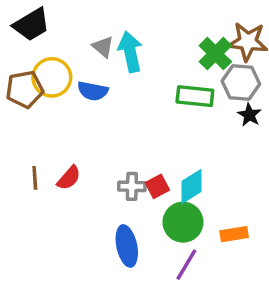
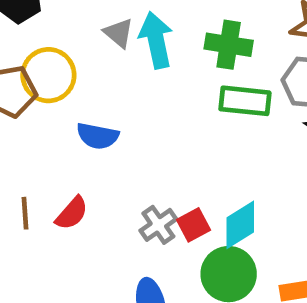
green cross: (215, 54) -> (229, 45), moved, turned -36
blue semicircle: (93, 91) -> (98, 136), moved
gray cross: (132, 186) -> (158, 225), turned -36

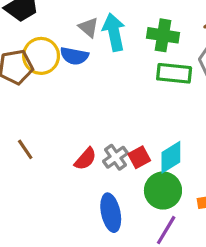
blue semicircle: (98, 136) -> (74, 56), moved
brown line: (25, 213) -> (25, 149), turned -30
red semicircle: (72, 213) -> (85, 159), moved

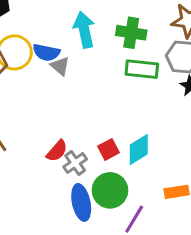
gray triangle: (89, 27) -> (60, 66), moved
gray cross: (115, 157) -> (75, 163), moved
green circle: (163, 191) -> (110, 190), moved

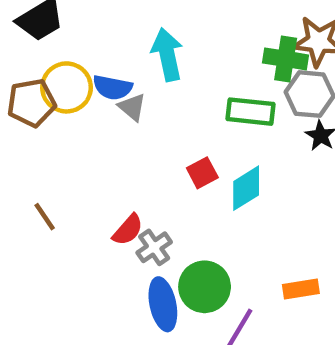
green cross: (131, 33) -> (286, 59), moved
red square: (108, 149) -> (202, 173), moved
cyan diamond: (139, 149) -> (246, 188), moved

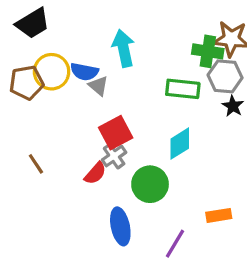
red square: (202, 173) -> (116, 133), moved, size x1.5
gray cross: (154, 247) -> (114, 156), moved
green circle: (205, 287) -> (150, 184), moved

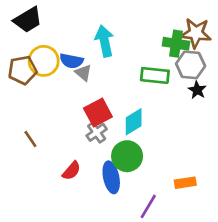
cyan diamond: (180, 144) -> (134, 122), moved
red semicircle: (95, 173) -> (71, 171), moved
blue ellipse: (120, 226) -> (111, 177), moved

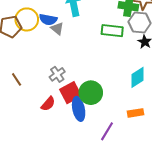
red square: (98, 112) -> (70, 93), moved
cyan diamond: (134, 122) -> (138, 77), moved
gray cross: (97, 132) -> (57, 74), moved

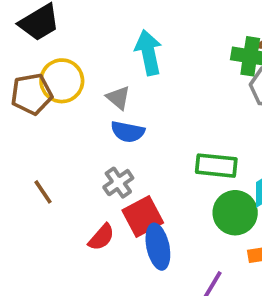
blue semicircle: (48, 19) -> (128, 132), moved
green rectangle: (112, 31) -> (216, 166), moved
green circle: (91, 93) -> (235, 213), moved

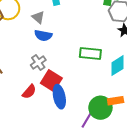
green circle: (235, 213) -> (100, 108), moved
red square: (143, 216) -> (51, 81), turned -30

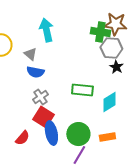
gray cross: (38, 63) -> (40, 97), moved
red semicircle: (29, 92) -> (22, 138), moved
green circle: (100, 108) -> (78, 134), moved

